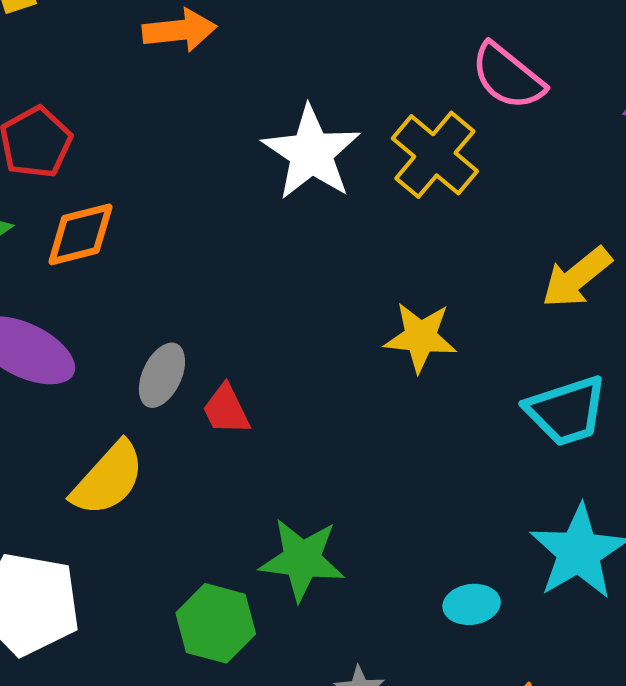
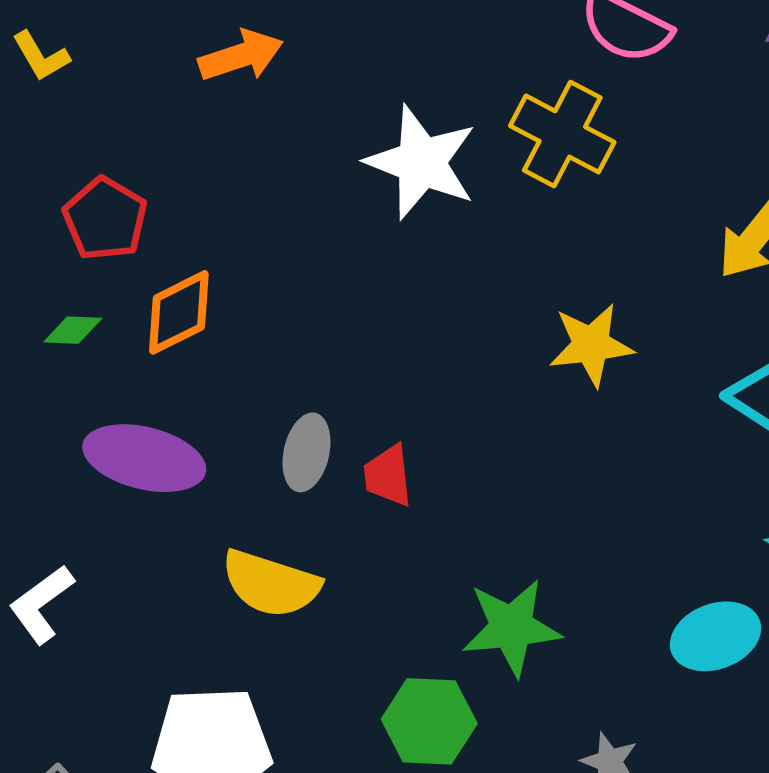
red trapezoid: (226, 410) -> (388, 476), turned 32
yellow semicircle: (108, 479) -> (271, 584), turned 78
cyan ellipse: (472, 604) -> (716, 636), size x1.4

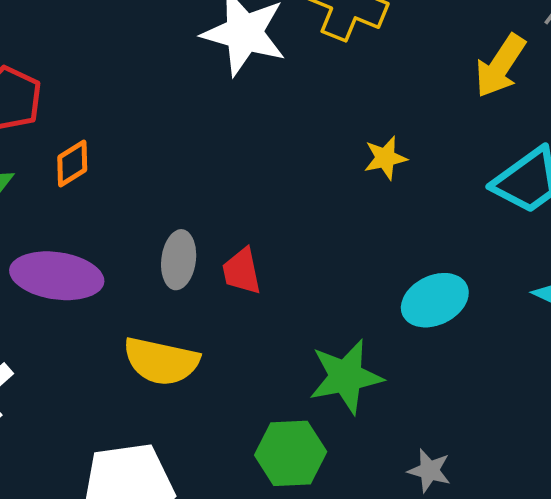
orange diamond: (179, 312) -> (72, 163), size x0.7
yellow star: (591, 345) -> (385, 158), size x0.7
cyan ellipse: (716, 636) -> (435, 300), moved

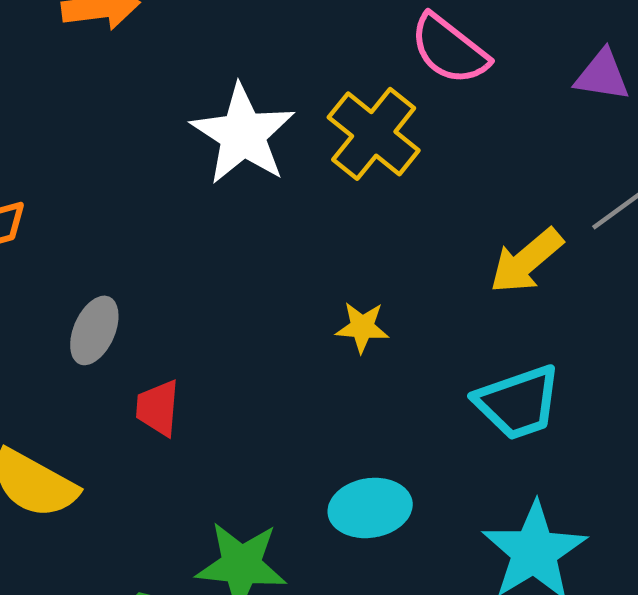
gray ellipse: (179, 260) -> (94, 330), moved

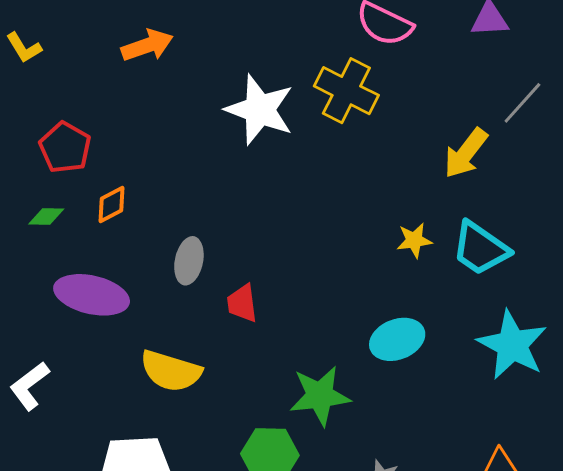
yellow star: (362, 327) -> (414, 240), moved
cyan trapezoid: (518, 403) -> (480, 248), turned 66

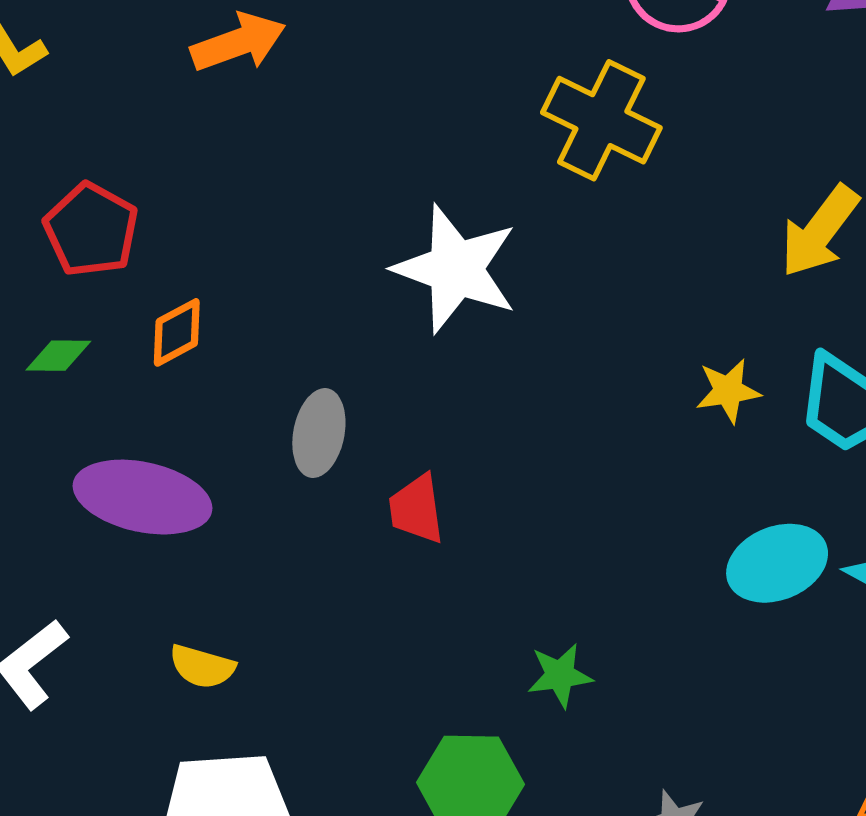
white star: (260, 110) -> (456, 269), moved
cyan ellipse: (397, 339) -> (777, 563), moved
yellow semicircle: (171, 371) -> (202, 667), moved, size x0.6
green star: (320, 396) -> (560, 675), size x0.6

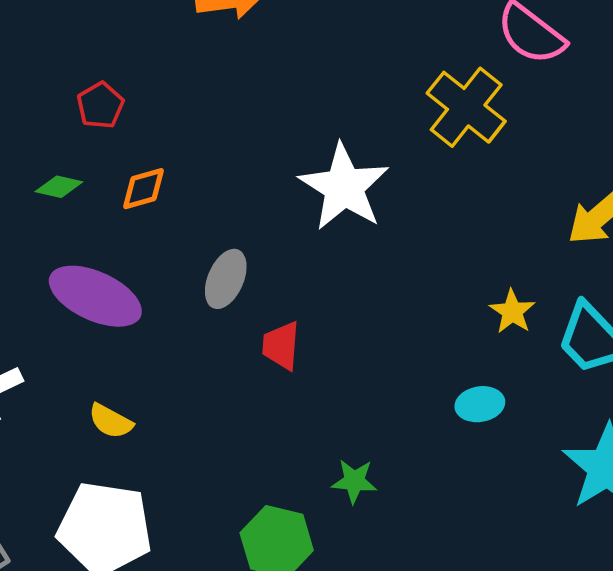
red pentagon: (91, 230) -> (100, 105), size x0.7
yellow star: (728, 391) -> (512, 312), turned 30
cyan ellipse: (777, 563) -> (480, 404), moved, size x0.7

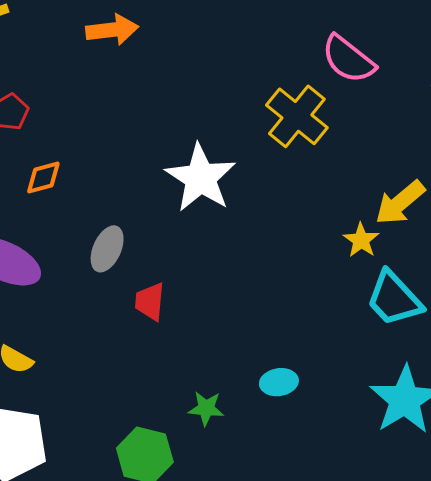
yellow star: (512, 312) -> (361, 240), moved
cyan ellipse: (480, 404) -> (279, 382), moved

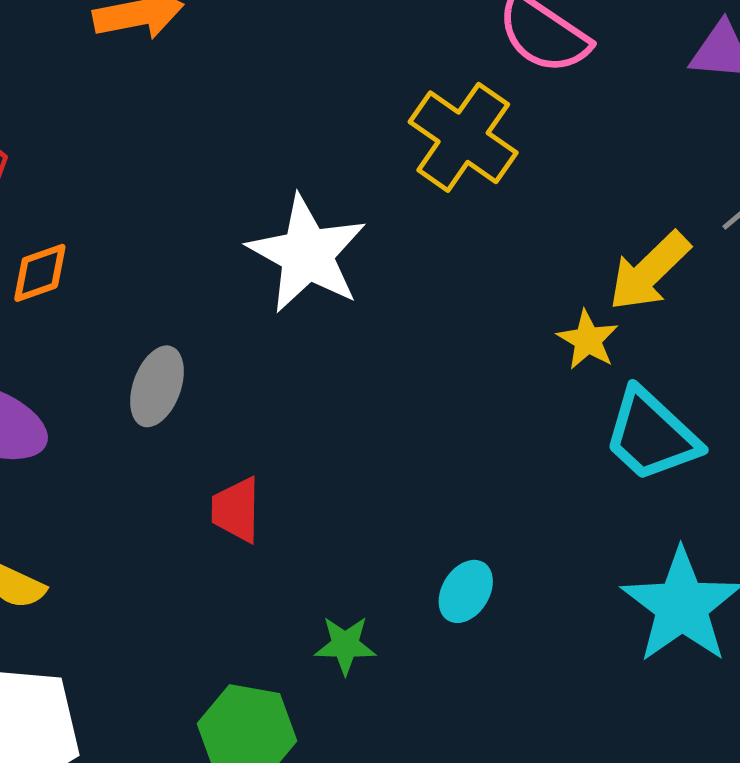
red trapezoid: (150, 302) -> (236, 510), moved
cyan ellipse: (279, 382) -> (466, 591), turned -45

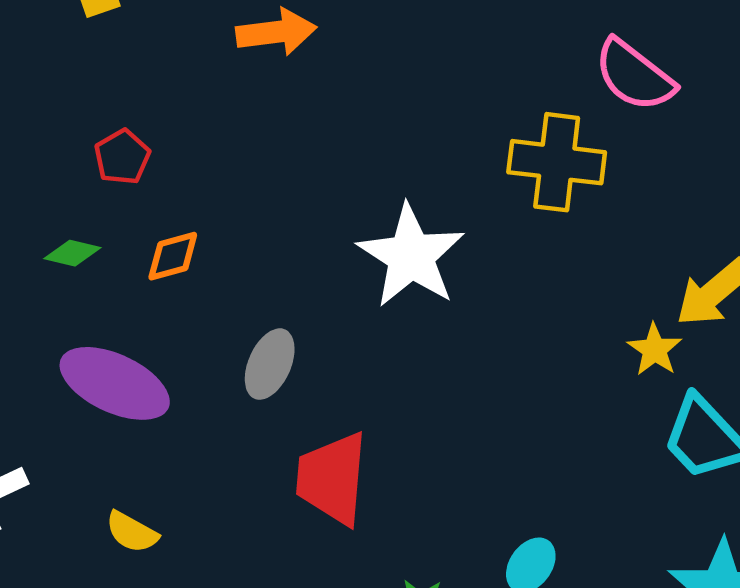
yellow cross: (463, 137) -> (557, 162), turned -32
red trapezoid: (236, 510) -> (332, 478), size x1.6

